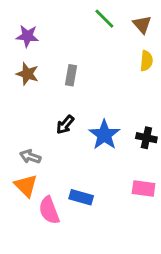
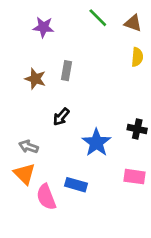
brown triangle: (142, 24) -> (133, 23), turned -30
purple star: (27, 36) -> (43, 27), moved
brown star: (27, 74) -> (35, 79), moved
blue star: (104, 135) -> (96, 143), moved

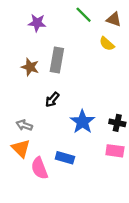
yellow semicircle: (137, 57) -> (107, 44), moved, turned 126
gray rectangle: (67, 71) -> (57, 60), size x1.5
black cross: (137, 129) -> (117, 123), moved

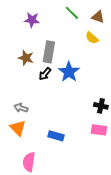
black arrow: (52, 100) -> (45, 74), moved
blue star: (82, 122) -> (69, 72), moved
pink semicircle: (39, 168) -> (29, 162), moved, turned 30

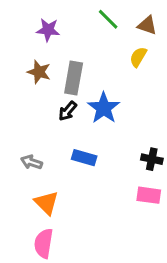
yellow semicircle: (92, 38) -> (138, 57), turned 80
brown star: (26, 58) -> (39, 72), moved
orange triangle: (18, 128) -> (47, 203), moved
blue rectangle: (56, 136) -> (84, 158), moved

